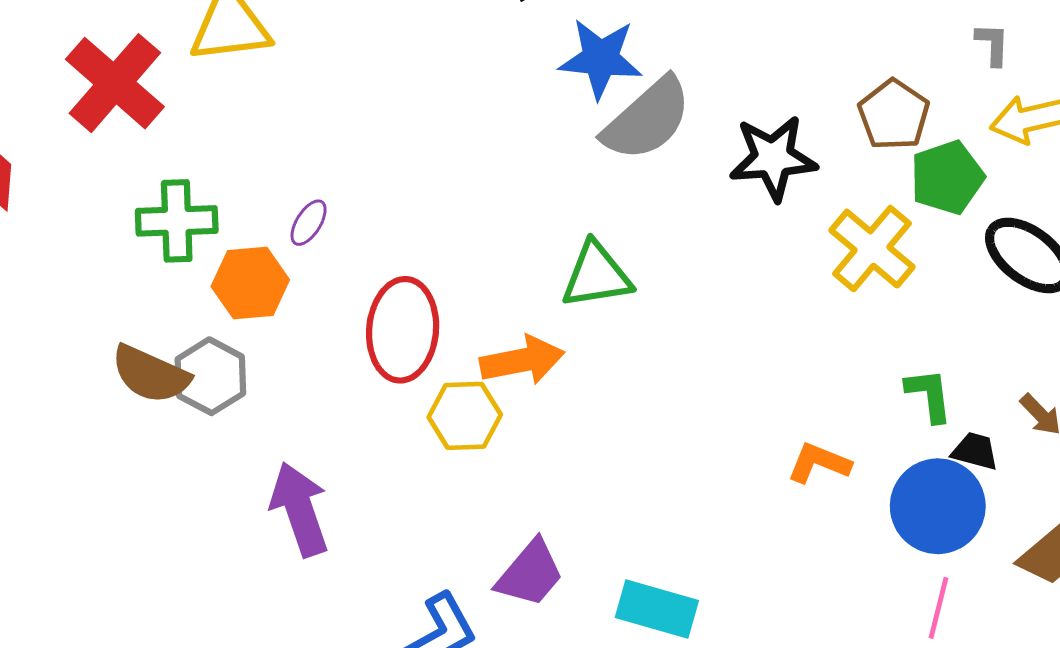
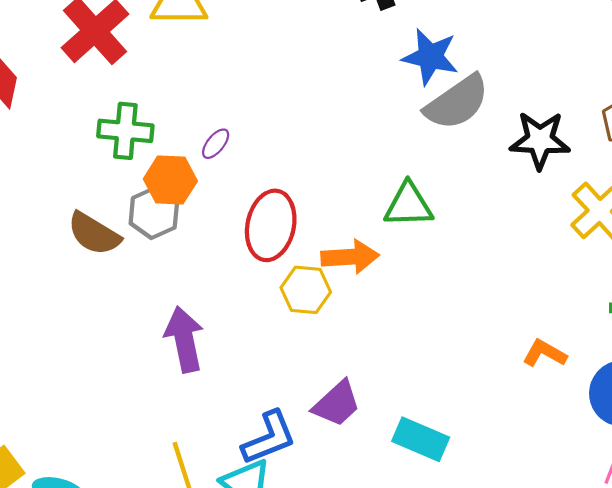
gray hexagon: (210, 376) -> (154, 213), moved

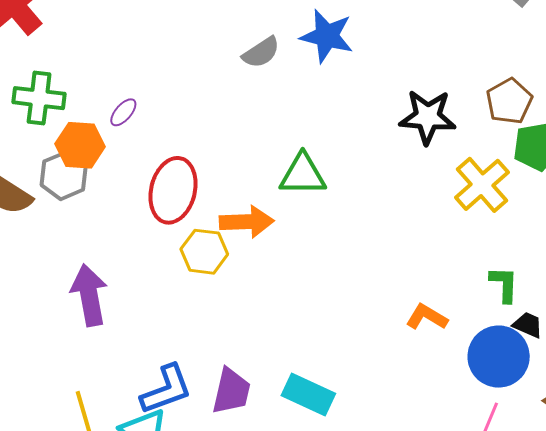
gray semicircle: (457, 102) -> (261, 52), moved, size x0.6
purple trapezoid: (337, 404) -> (231, 391), moved, turned -36

